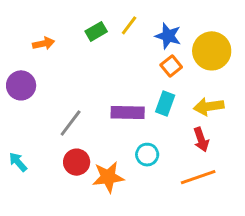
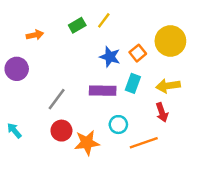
blue star: (168, 36) -> (110, 57), moved
orange line: (198, 177) -> (144, 143), moved

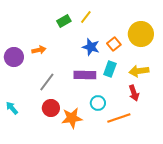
orange arrow: (35, 35) -> (39, 50), moved

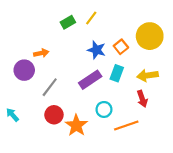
purple circle: (14, 57) -> (24, 70), moved
purple rectangle: (85, 75) -> (90, 80), turned -35
orange star: (72, 118) -> (76, 125), turned -30

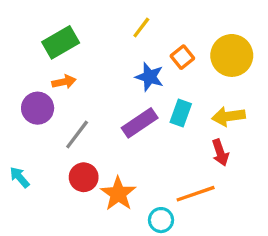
green rectangle: (68, 22) -> (61, 42), moved, size x1.5
orange square: (121, 47) -> (182, 57), moved
cyan circle: (104, 109) -> (161, 220), moved

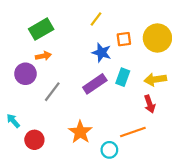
orange square: (182, 57) -> (124, 39), turned 32
red circle: (84, 177) -> (34, 140), moved

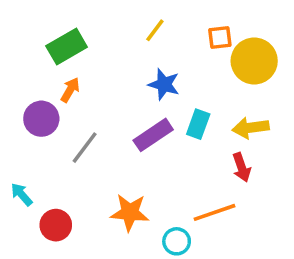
orange square: (124, 39) -> (220, 38), moved
orange arrow: (43, 56) -> (70, 90), turned -48
orange star: (80, 132) -> (130, 212), turned -30

